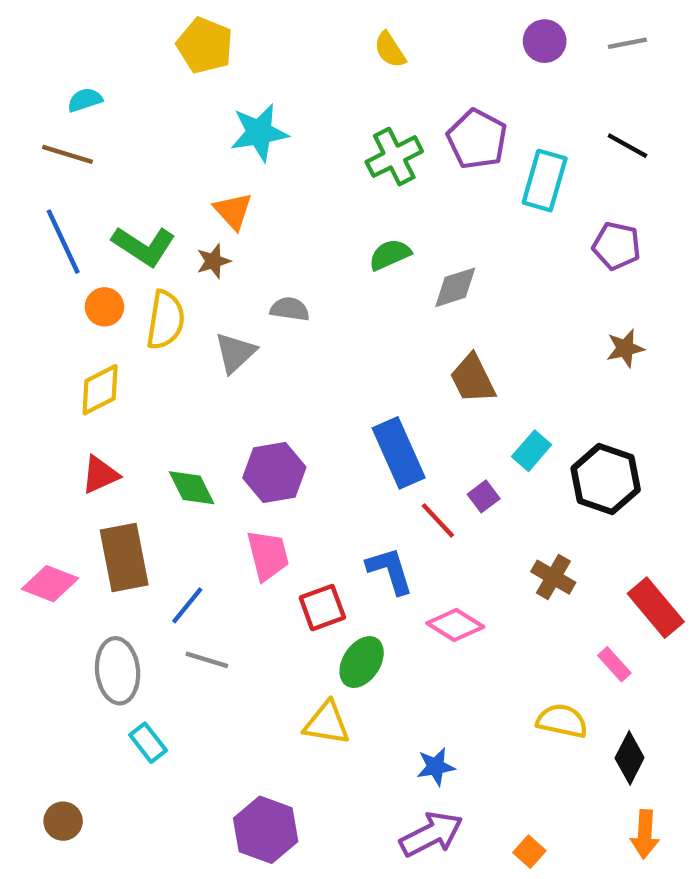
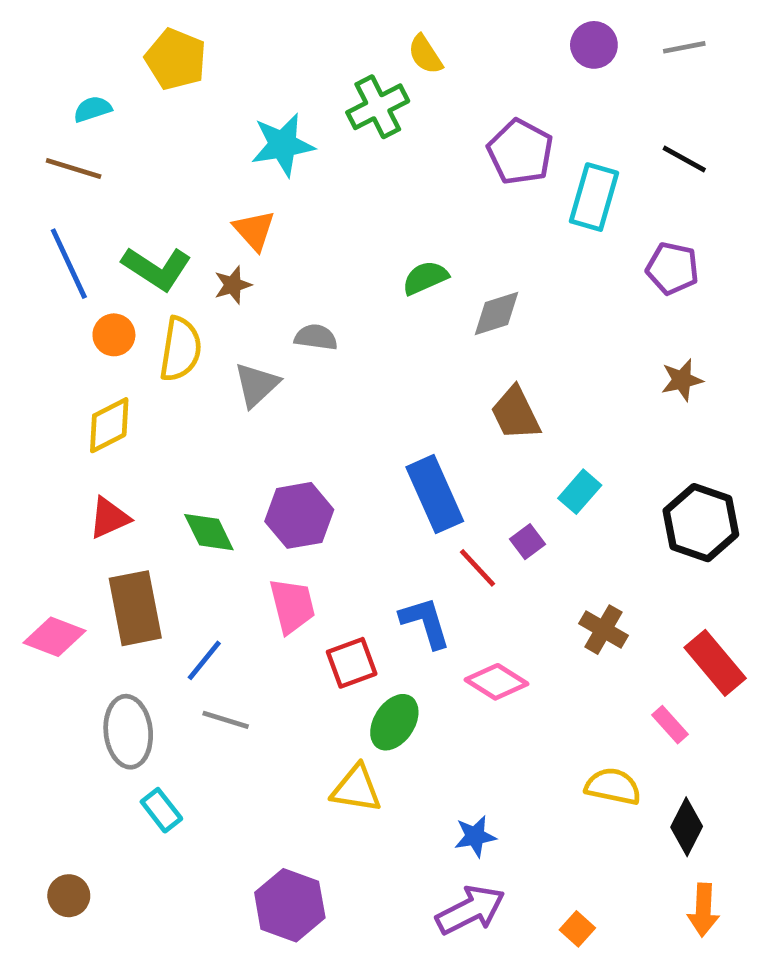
yellow pentagon: (205, 45) -> (176, 59), moved
green cross: (394, 157) -> (378, 107), moved
black hexagon: (606, 479) -> (701, 523), moved

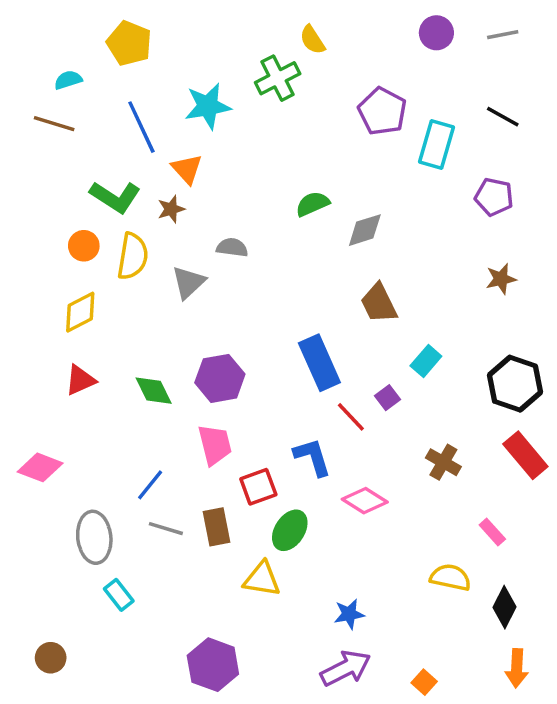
blue line: (69, 264) -> (141, 127), moved
brown rectangle: (135, 608) -> (216, 527), moved, size x0.7
red rectangle: (715, 663) -> (525, 455), moved

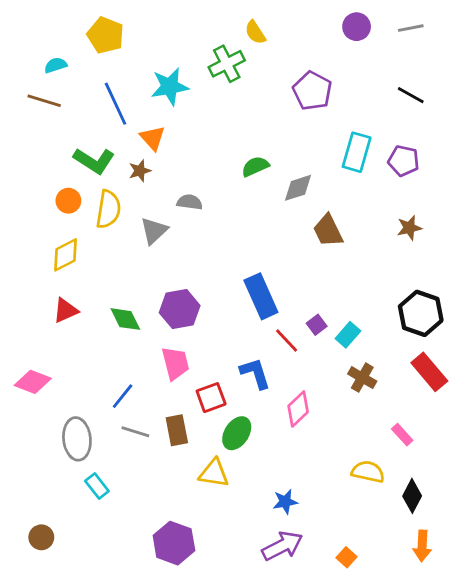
cyan rectangle: (436, 145) -> (357, 152), moved
brown trapezoid: (379, 303) -> (328, 231), moved
cyan rectangle: (426, 361) -> (348, 335), moved
pink diamond: (365, 501) -> (298, 409), turned -76

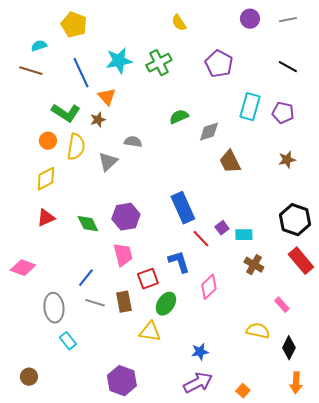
green cross: (227, 64) -> (159, 63), moved
cyan rectangle: (348, 335) -> (244, 235), turned 48

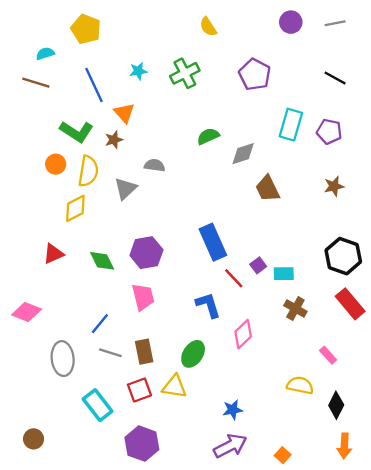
cyan star: (119, 61) -> (138, 71), size x0.6
yellow diamond: (46, 179) -> (75, 208), moved
red square: (148, 279) -> (139, 390), moved
cyan rectangle: (68, 341) -> (98, 405), moved, size x1.5

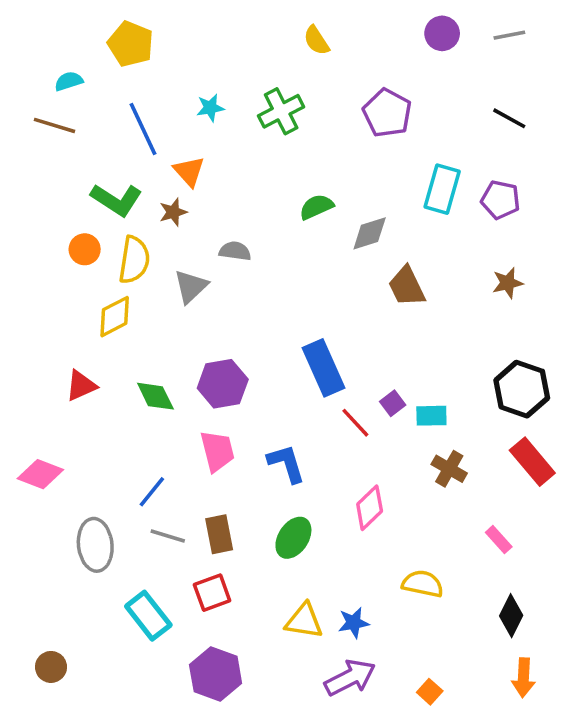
blue L-shape: (208, 305) -> (286, 463), moved
yellow semicircle: (300, 385) -> (423, 584), moved
yellow triangle: (174, 387) -> (304, 621), moved

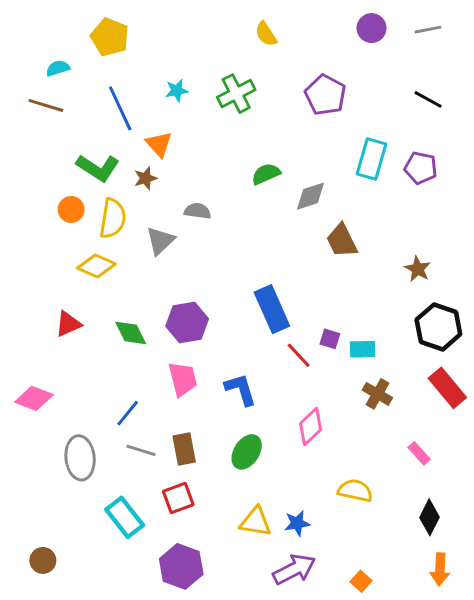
brown star: (508, 283) -> (418, 269), moved, turned -30
yellow diamond: (115, 317) -> (96, 266), turned 51
purple square: (393, 403) -> (330, 339), turned -36

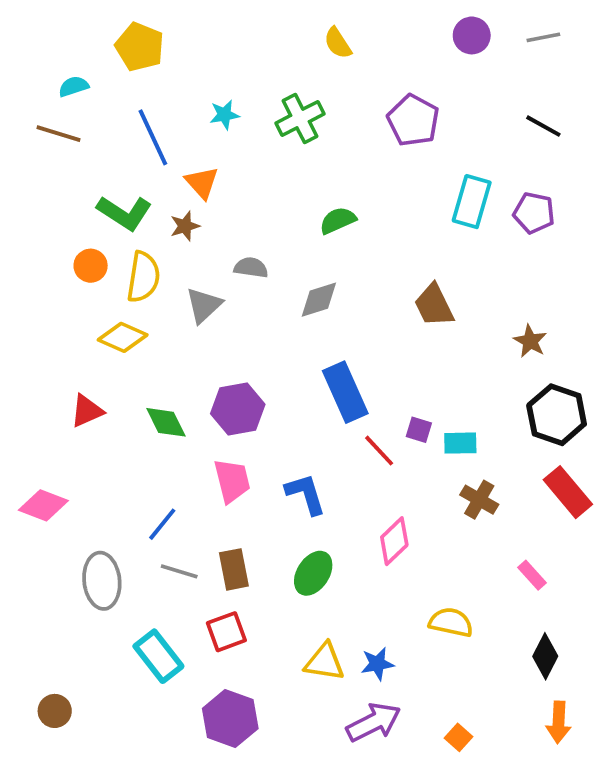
gray diamond: (311, 196) -> (319, 300), moved

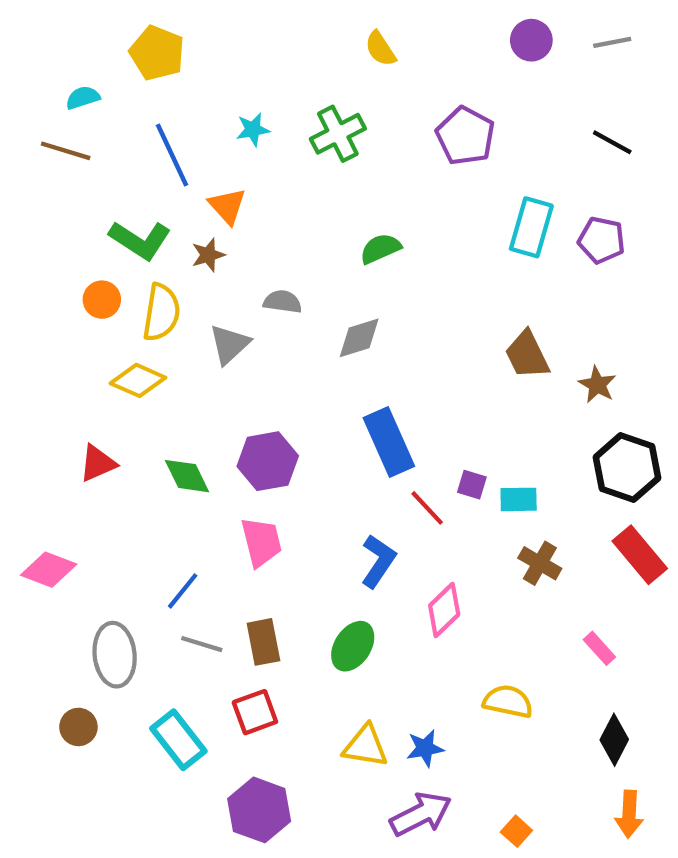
brown trapezoid: (434, 305) -> (527, 355), moved
blue L-shape: (306, 494) -> (378, 561), moved, turned 51
brown circle: (55, 711) -> (78, 727), moved

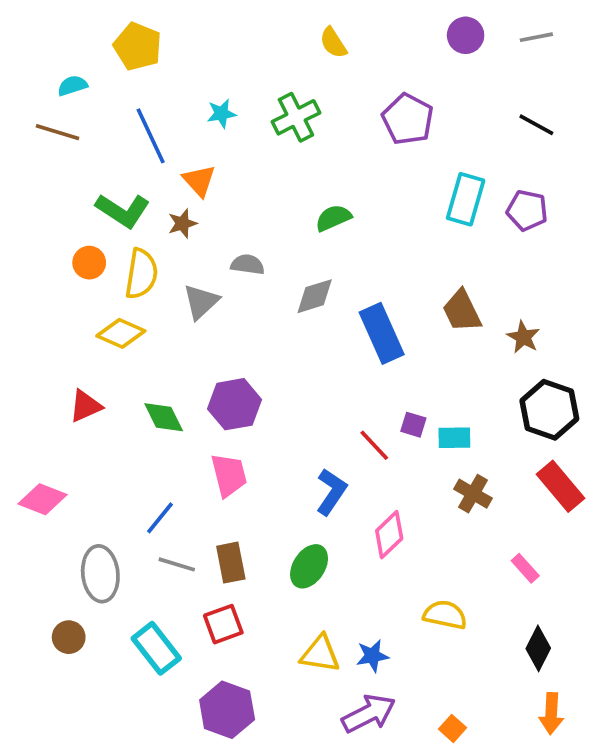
blue rectangle: (389, 442) -> (382, 333), moved

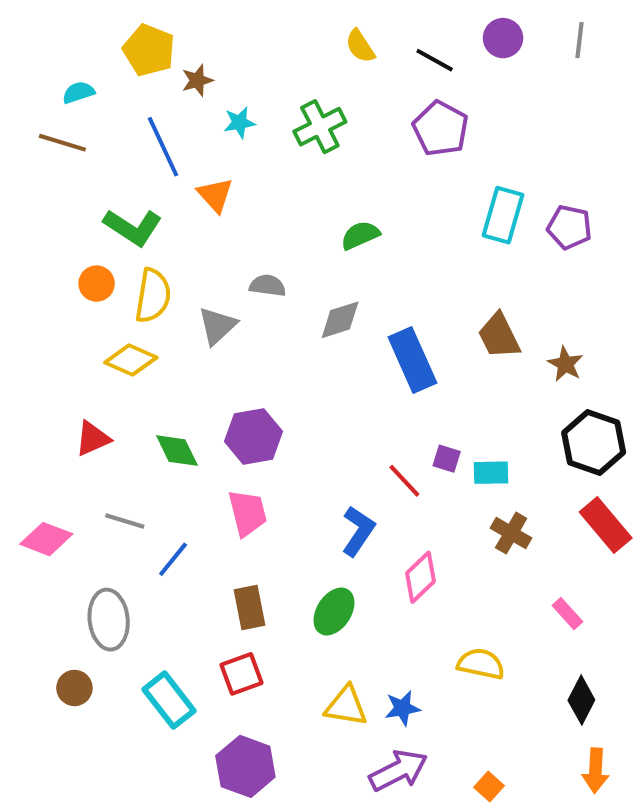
gray line: (536, 37) -> (579, 40), turned -72
black line: (536, 125) -> (435, 60), moved
brown star: (182, 223) -> (197, 80), moved
gray line: (177, 564) -> (125, 521), moved

